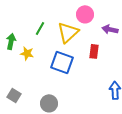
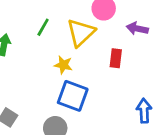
yellow star: (27, 53) -> (63, 65), moved
blue square: (62, 62) -> (73, 96), moved

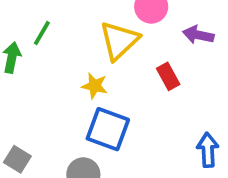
green line: (43, 27) -> (42, 33), moved
red rectangle: (116, 58) -> (168, 76), turned -36

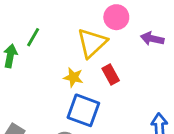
red rectangle: (168, 76) -> (111, 74), moved

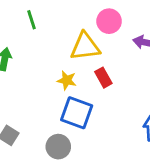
green line: (33, 37) -> (31, 20), moved, turned -48
yellow triangle: (92, 43) -> (85, 47), turned 36

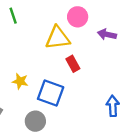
yellow star: (67, 80) -> (20, 81), moved

